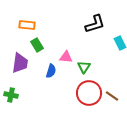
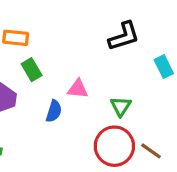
green triangle: (84, 67) -> (121, 106), moved

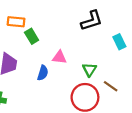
green rectangle: (32, 70) -> (32, 36), moved
brown line: (151, 151) -> (111, 86), moved

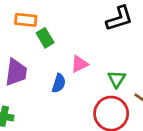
pink triangle: (59, 57) -> (79, 64), turned -32

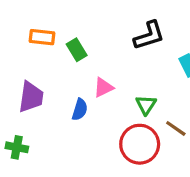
green rectangle: (45, 38) -> (77, 50), moved

